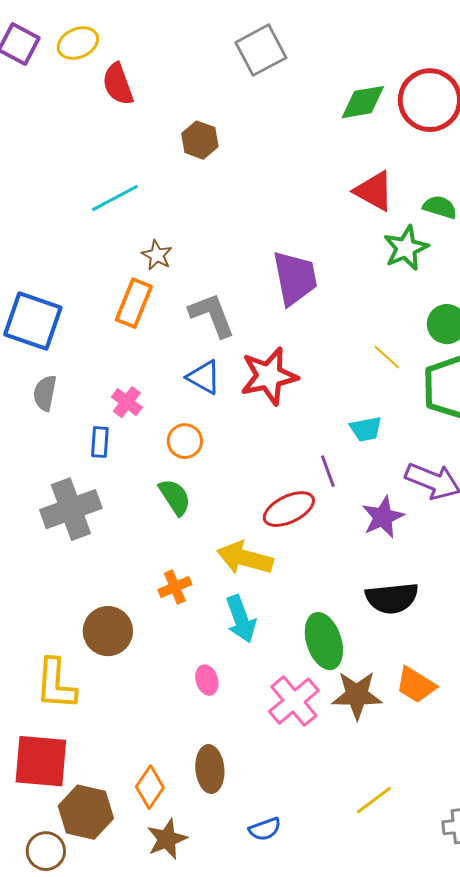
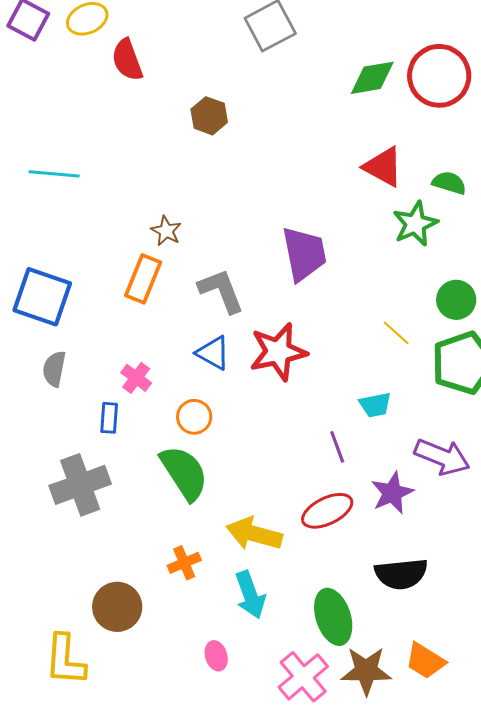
cyan line: (115, 198) -> (54, 174), moved, turned 33
green semicircle: (175, 497) -> (184, 473), size x1.5
red ellipse: (289, 509) -> (327, 511), moved

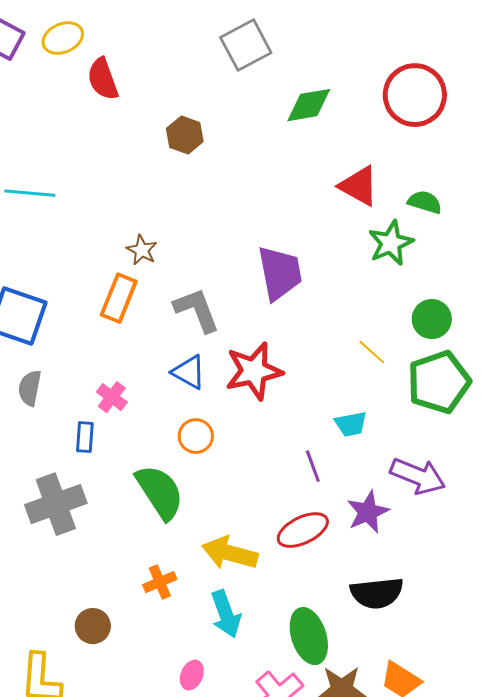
green diamond: (372, 78) -> (309, 105), moved
orange circle: (194, 417) -> (196, 436), moved
brown circle: (117, 607) -> (93, 626), size x0.7
pink ellipse: (216, 656) -> (192, 675), turned 40

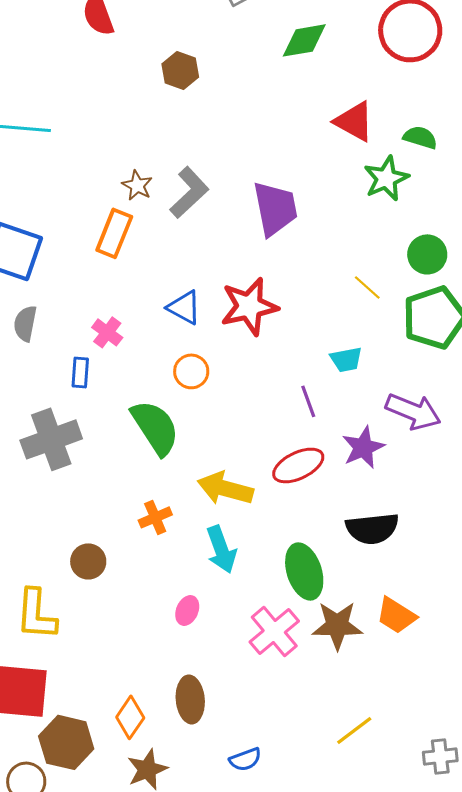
gray L-shape: (197, 310) -> (189, 192), moved, turned 68

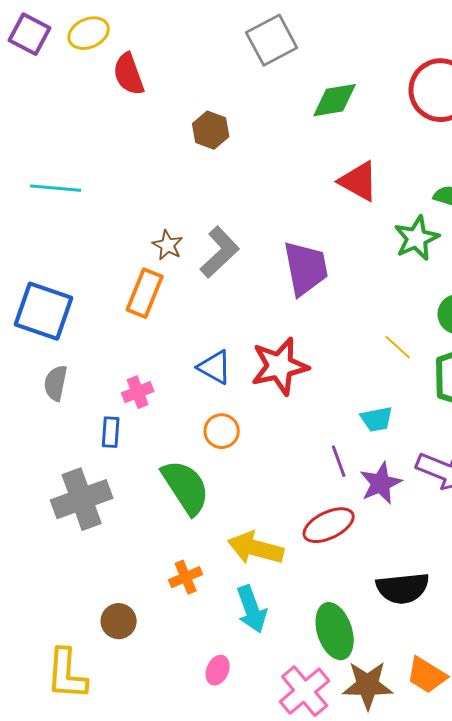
red triangle: (354, 121) -> (359, 181), moved
pink cross: (107, 332) -> (138, 392), turned 32
purple star: (363, 447) -> (381, 483), moved

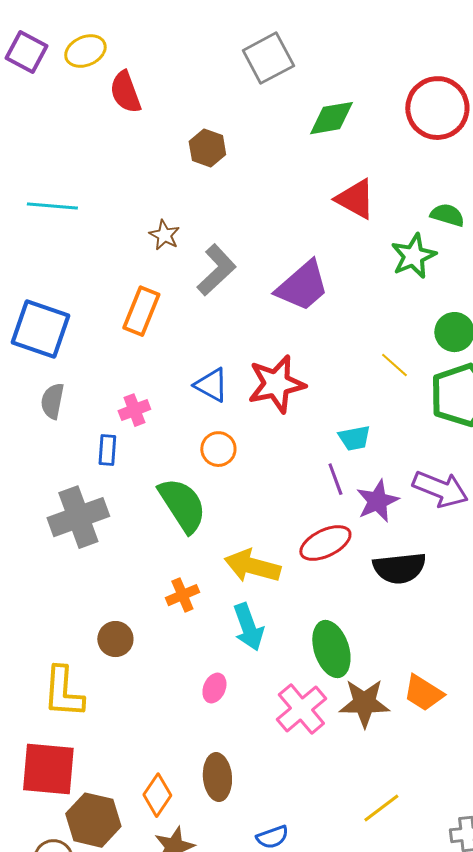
brown star: (168, 245) -> (164, 235), moved
purple trapezoid: (306, 268) -> (302, 286), turned 60
cyan trapezoid: (377, 419) -> (354, 438), moved
black semicircle: (403, 588) -> (399, 568), moved

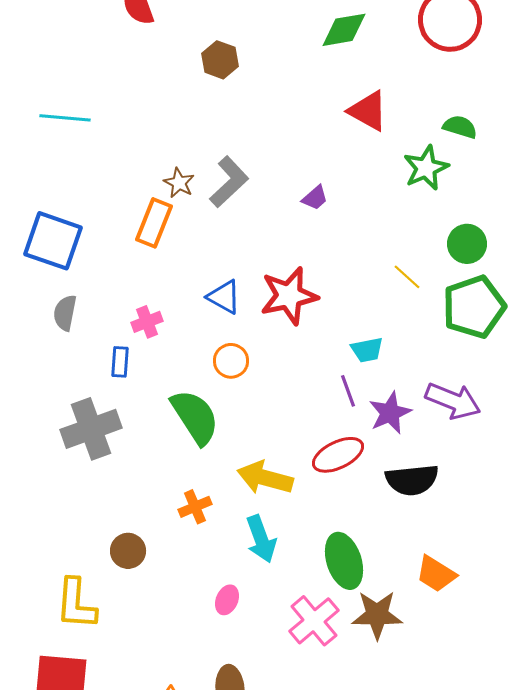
brown star: (164, 235) -> (179, 183), moved
purple trapezoid: (302, 286) -> (315, 198), size x0.5
orange trapezoid: (423, 693) -> (436, 574), moved

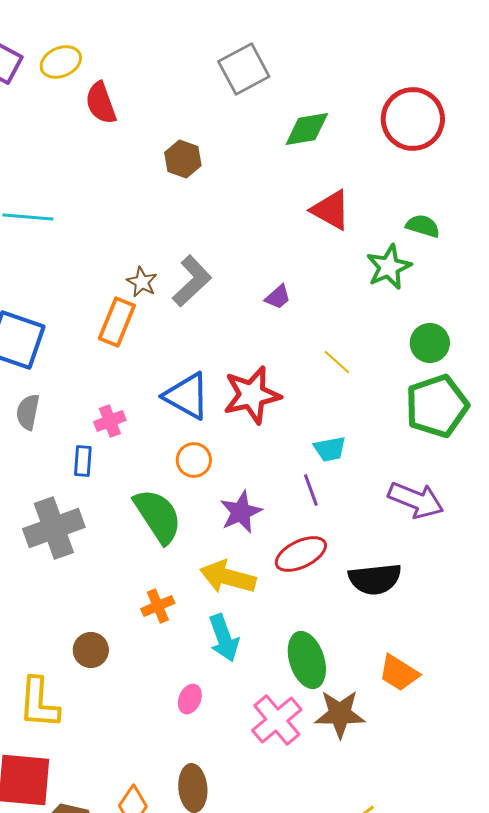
yellow line: (407, 277) -> (337, 362), moved
blue triangle: (224, 297) -> (187, 396), size x1.4
purple star: (390, 413) -> (241, 512), moved

